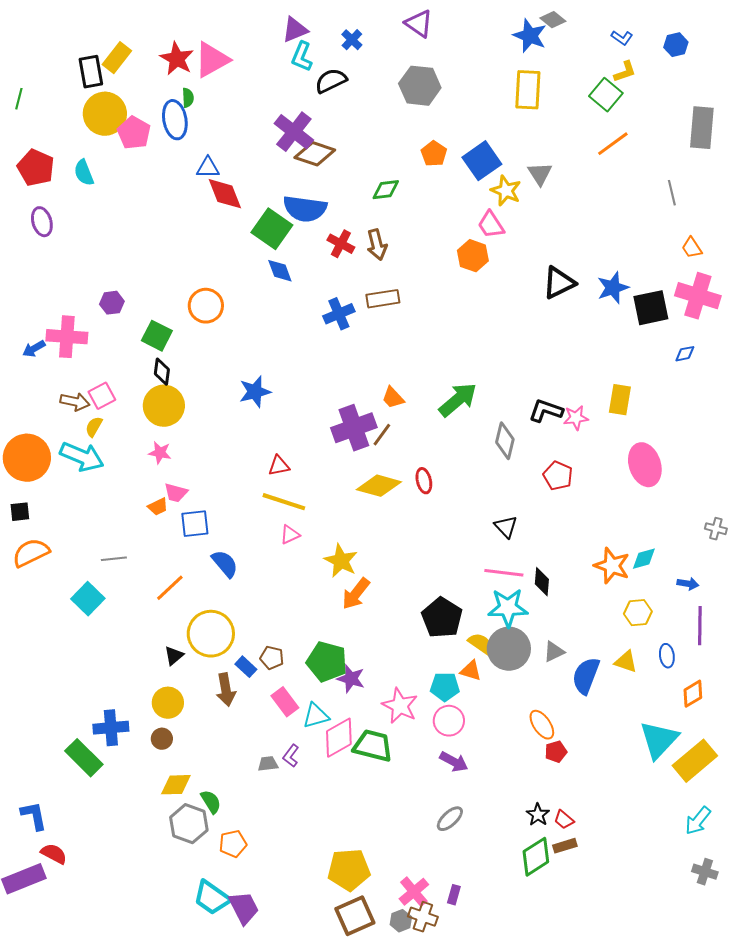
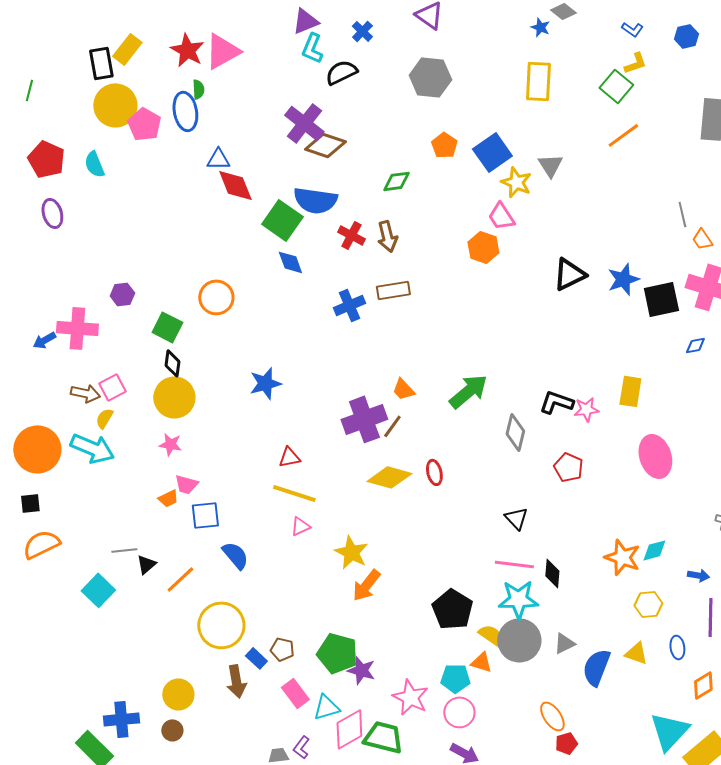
blue star: (530, 36) -> (540, 27), size x0.6
gray line: (672, 193) -> (682, 214), moved
black triangle: (174, 656) -> (146, 564), moved

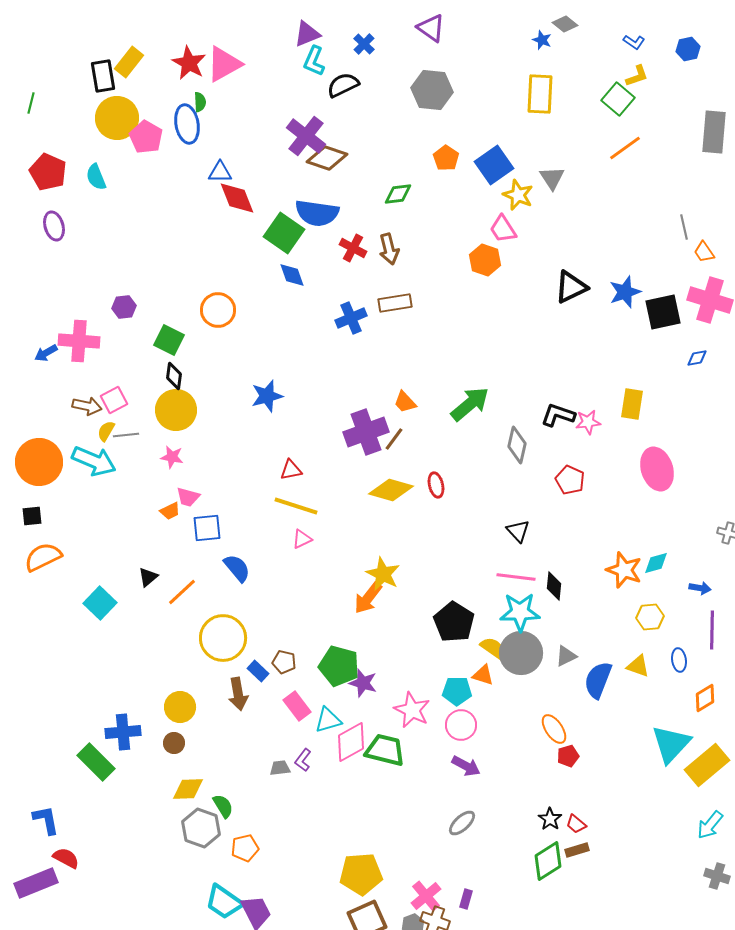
gray line: (124, 550) -> (126, 435), moved
yellow star: (351, 552) -> (383, 574), moved

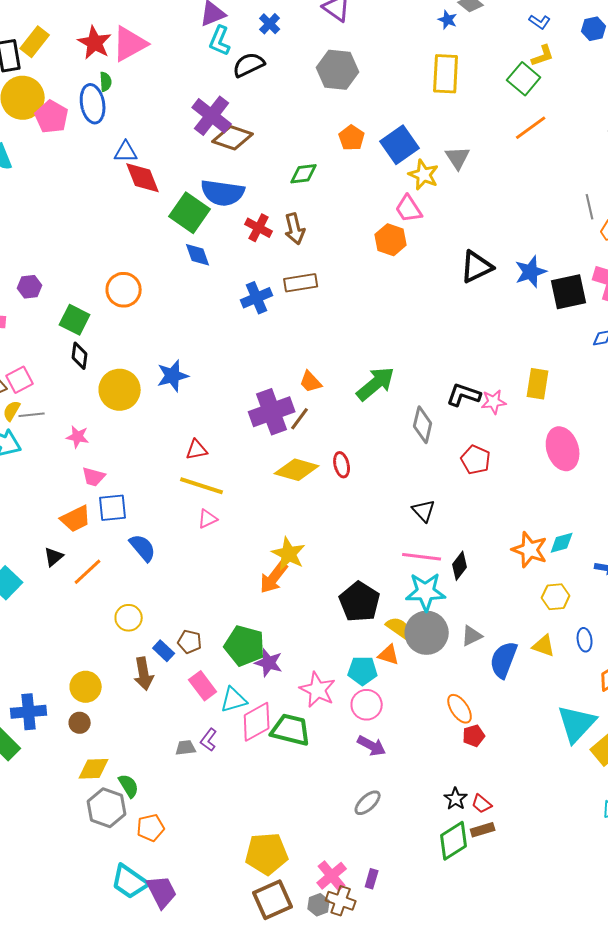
yellow circle: (176, 410) -> (120, 390), moved
orange trapezoid: (170, 511) -> (76, 519), moved, size x1.5
black diamond: (554, 586) -> (460, 566), turned 32
yellow circle: (223, 638) -> (129, 618), size x0.6

